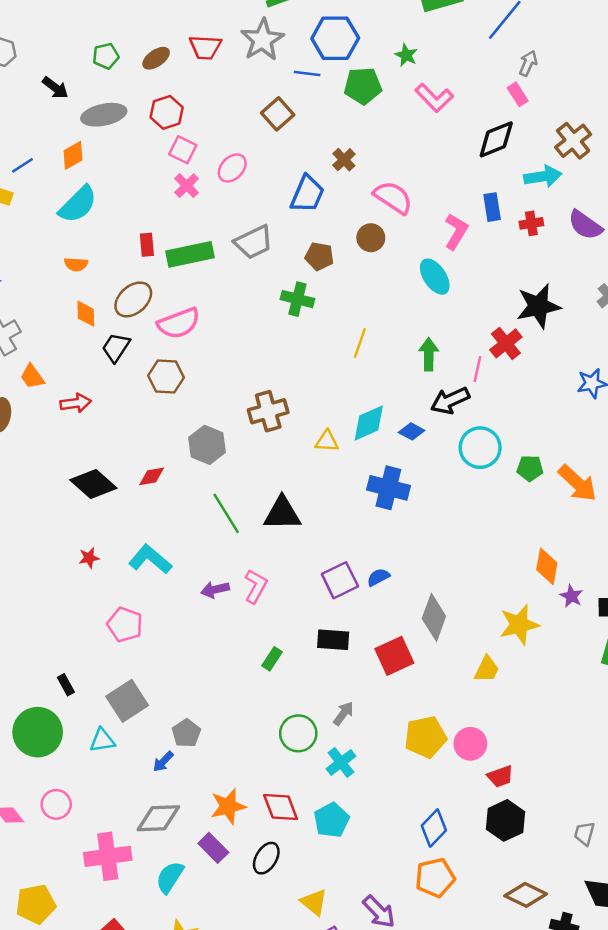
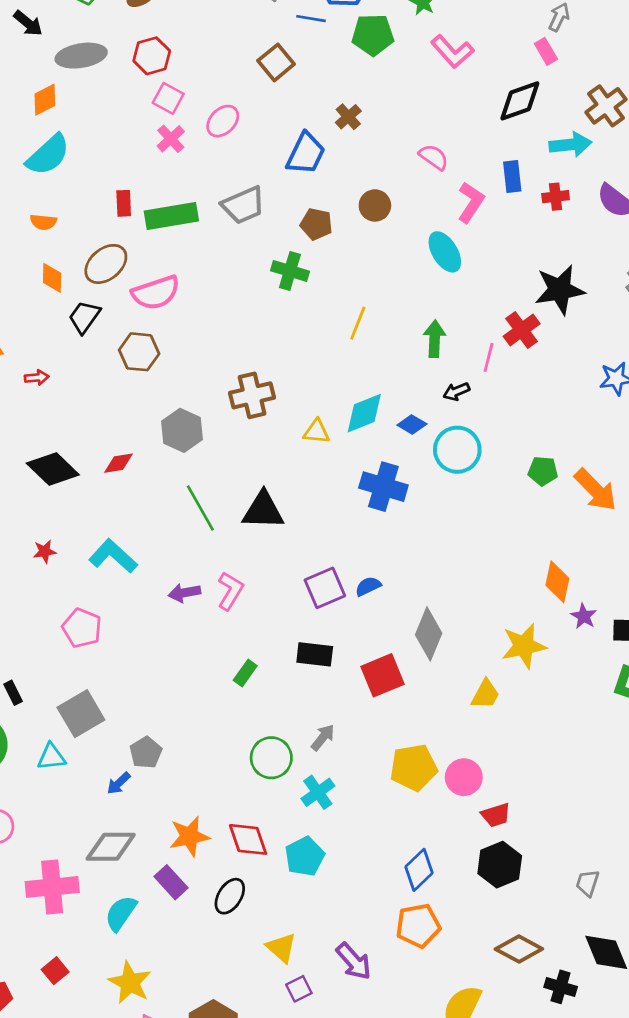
pink semicircle: (393, 197) -> (434, 157), moved, size x0.7
black arrow: (450, 400) -> (456, 391), size x0.6
red arrow: (76, 403) -> (37, 378), size x0.7
cyan circle: (480, 448) -> (457, 450), moved

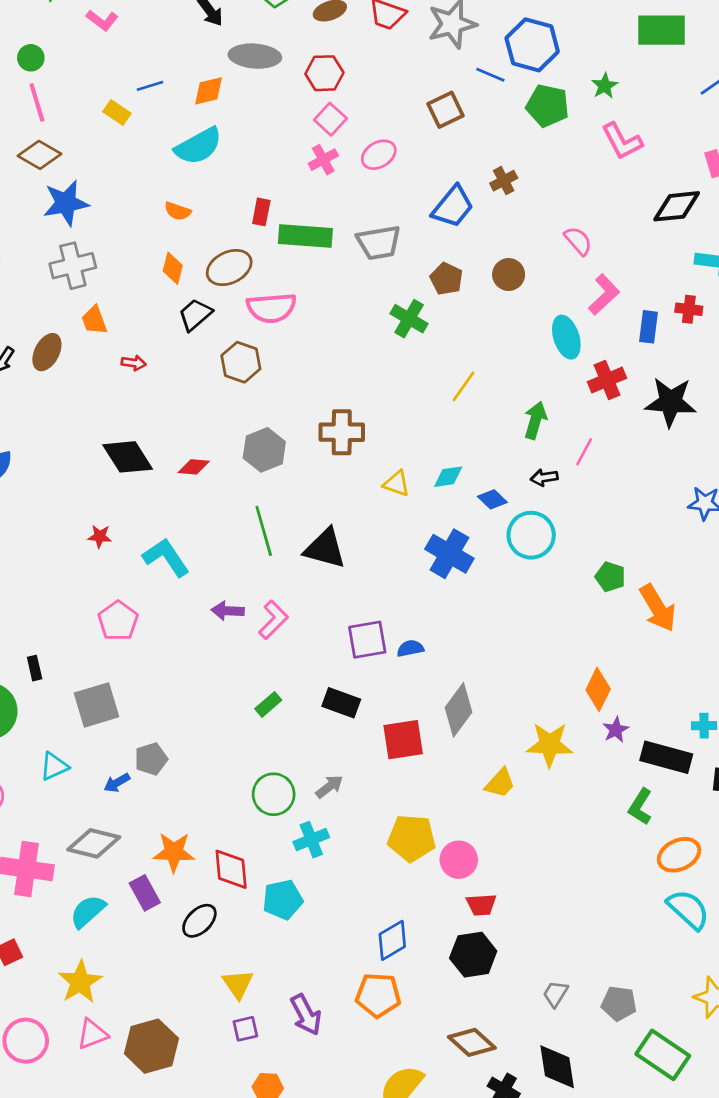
blue rectangle: (512, 177) -> (648, 327), moved
red cross: (522, 330) -> (607, 380), moved
cyan diamond: (364, 413) -> (448, 477), size x0.7
cyan triangle: (51, 757) -> (54, 766), moved, turned -32

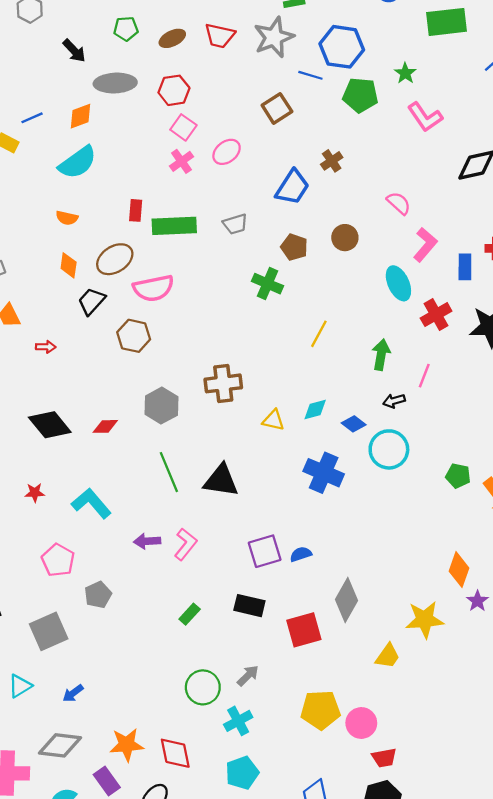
gray trapezoid: (379, 243) -> (235, 224), size x0.7
gray pentagon: (151, 759) -> (98, 595), moved
cyan pentagon: (283, 900) -> (242, 773), moved

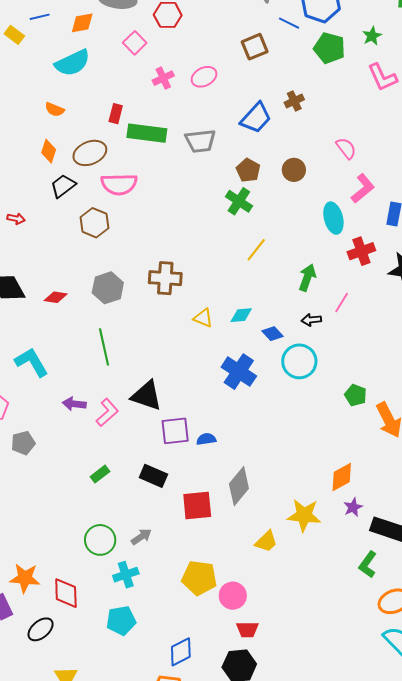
pink square: (183, 127) -> (135, 43), moved
gray trapezoid: (235, 224) -> (200, 141), size x1.4
green cross: (267, 284) -> (239, 201), moved
black triangle: (221, 481) -> (147, 396), moved
orange diamond: (459, 570) -> (342, 477), turned 32

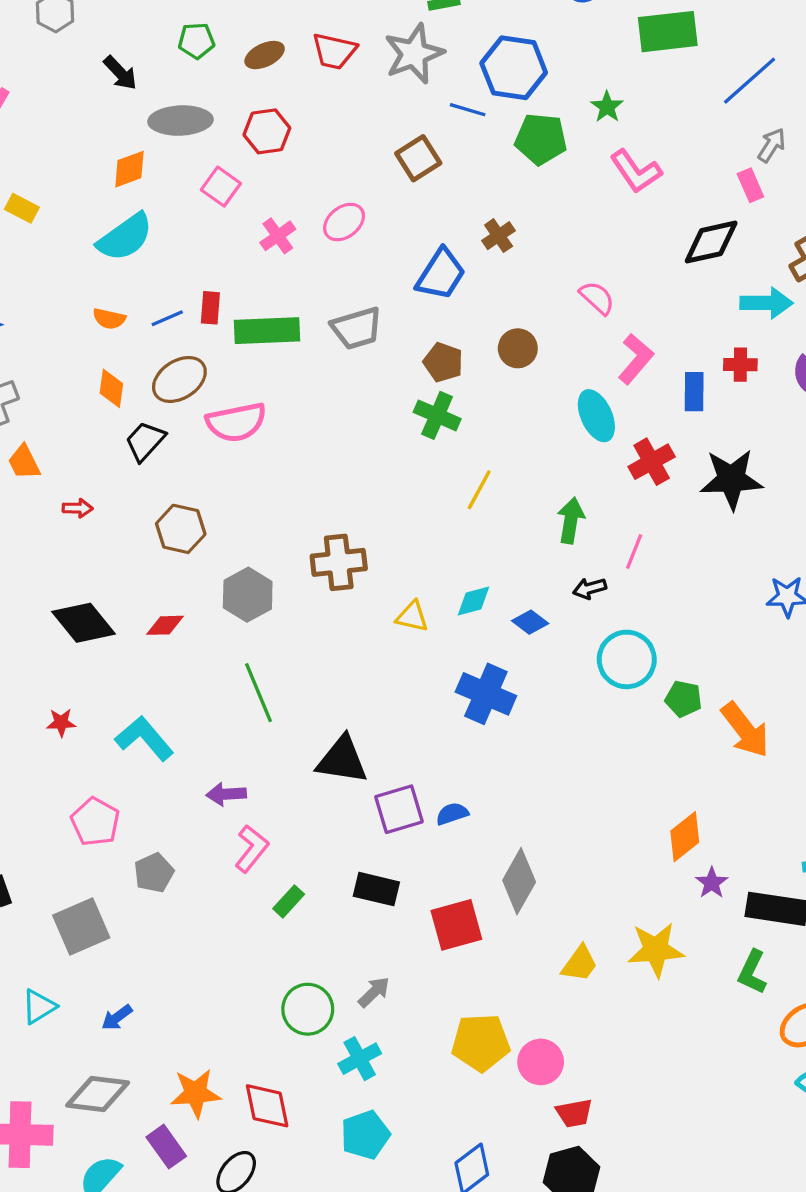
blue line: (40, 17) -> (167, 318), moved
brown hexagon: (94, 223) -> (181, 529), moved
cyan circle: (299, 361) -> (627, 659), moved
pink L-shape: (107, 412) -> (252, 849), moved
yellow star: (304, 515) -> (656, 950), moved

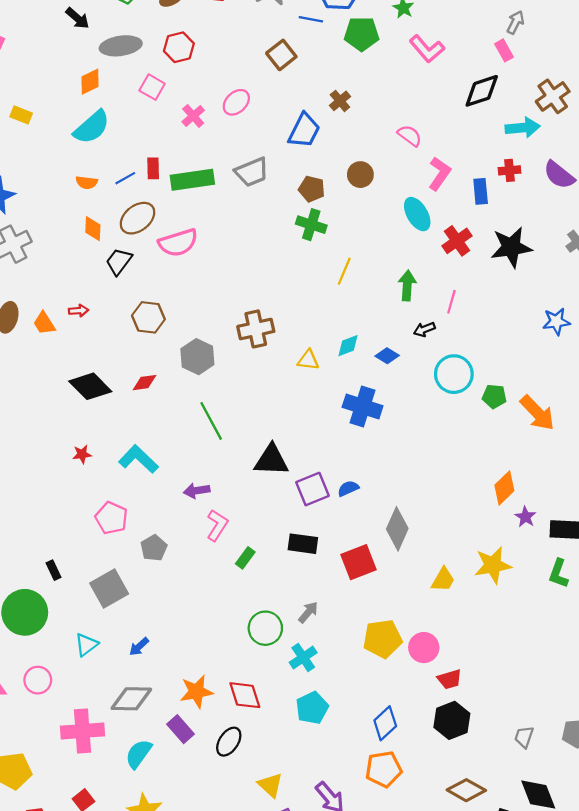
orange trapezoid: (24, 462) -> (44, 323), moved

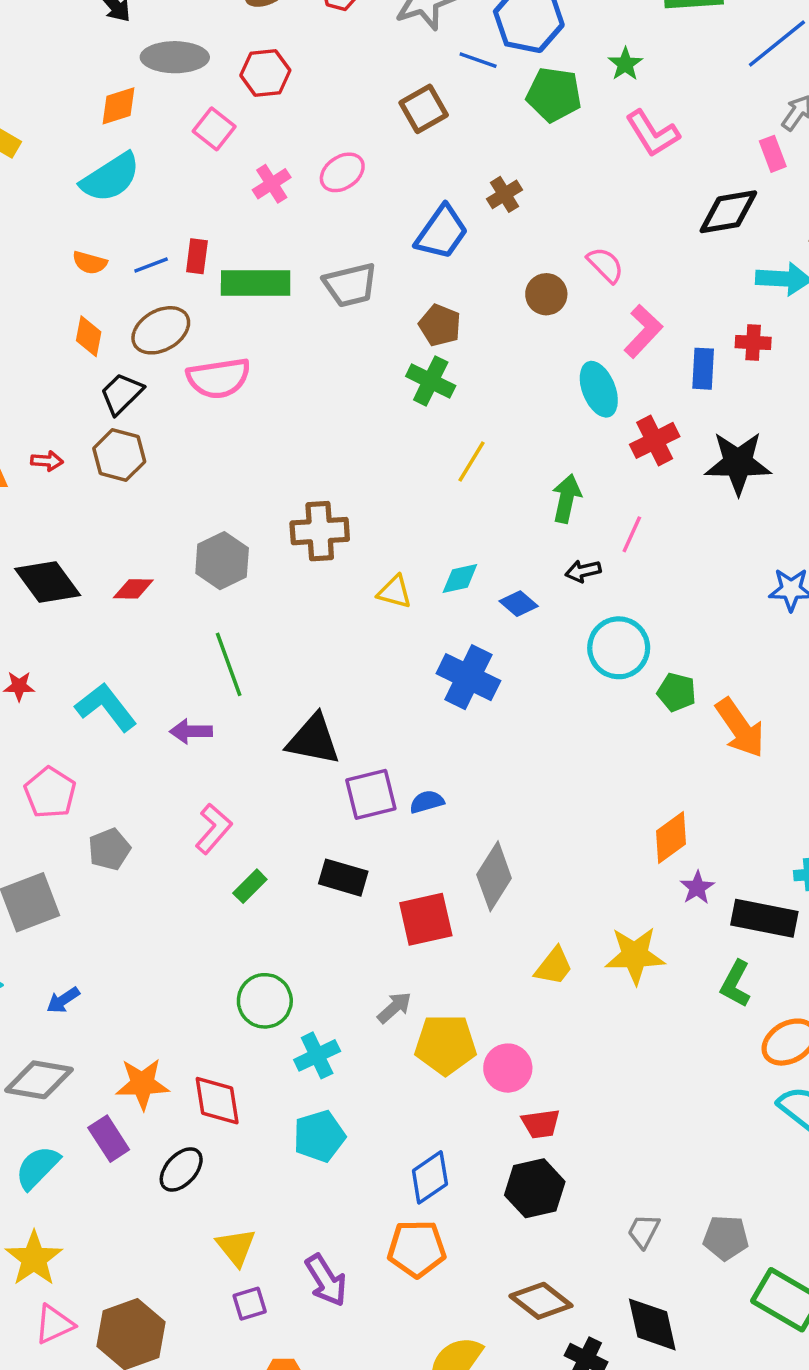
brown circle: (360, 175) -> (546, 294), moved
brown hexagon: (148, 317) -> (119, 455), moved
purple arrow: (197, 491) -> (191, 731), moved
gray arrow: (308, 612) -> (394, 1008), moved

